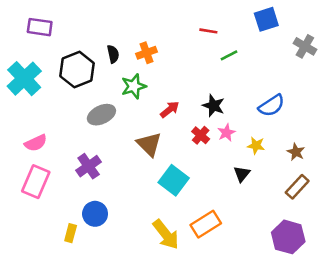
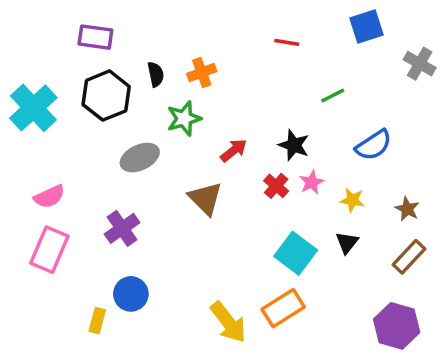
purple rectangle: (40, 27) -> (95, 37), moved
green line: (229, 55) -> (333, 96), moved
black triangle: (242, 174) -> (347, 243), moved
cyan square: (174, 180) -> (296, 253), moved

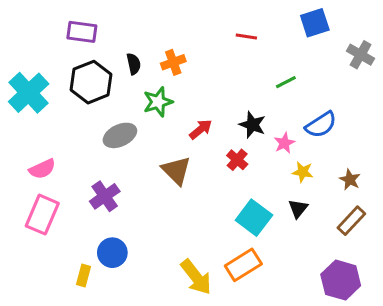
pink star: (312, 182) -> (284, 143), moved

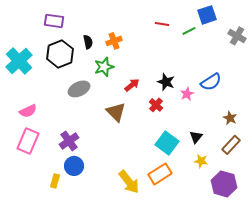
green line: (286, 82) -> (189, 31), moved
yellow star: (303, 172) -> (201, 161), moved
purple cross: (105, 196) -> (69, 141), moved

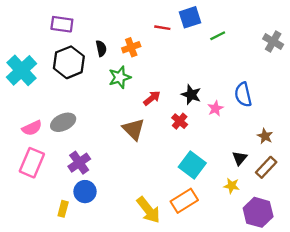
blue square: (207, 15) -> (190, 17), moved
red line: (162, 24) -> (162, 28), moved
blue semicircle: (211, 82) -> (243, 95), turned 110
gray ellipse: (79, 89) -> (63, 122), moved
black triangle: (196, 137) -> (240, 158), moved

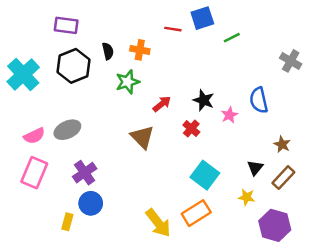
gray cross: (273, 42) -> (291, 61), moved
orange cross: (131, 47) -> (140, 50), turned 30

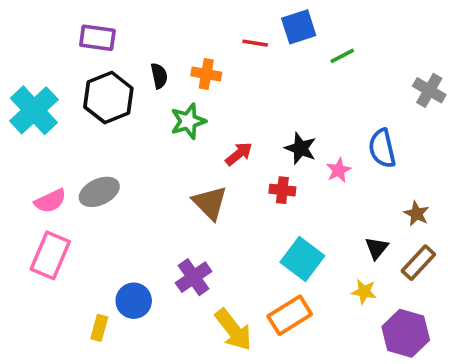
red cross: (191, 128) -> (282, 190), turned -35
purple cross: (85, 173) -> (194, 277), moved

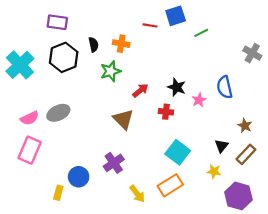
yellow arrow: (233, 330) -> (137, 194), size x0.7

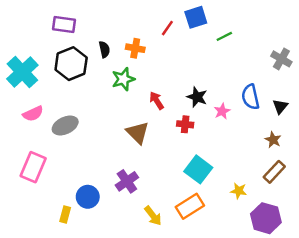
red line: (150, 25) -> (167, 28), turned -64
red arrow: (140, 90) -> (157, 101), turned -84
pink semicircle: (30, 118) -> (33, 114), moved
black triangle: (221, 146) -> (280, 106), moved

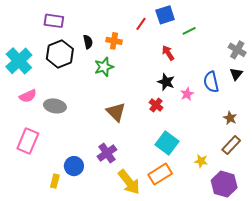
red arrow: (157, 101) -> (168, 53), moved
black triangle: (280, 106) -> (236, 74), moved
red cross: (185, 124) -> (156, 105), turned 32
gray ellipse: (65, 125) -> (55, 106), turned 35
yellow arrow: (153, 216) -> (129, 182), size x1.5

